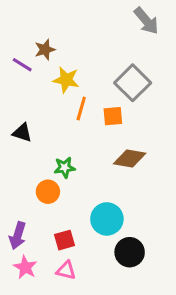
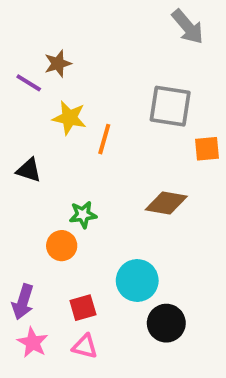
yellow star: (66, 80) -> (69, 118), moved
gray square: (133, 83) -> (170, 106), turned -36
orange square: (113, 116) -> (207, 149), moved

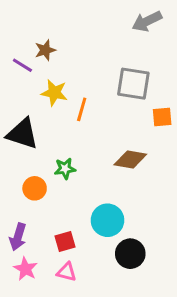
gray arrow: (188, 27) -> (147, 21), turned 104
black triangle: (29, 170) -> (22, 134), size x1.6
orange circle: (62, 246) -> (35, 188), moved

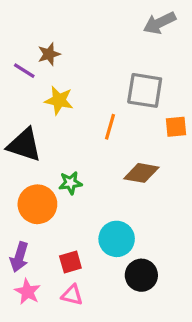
orange line: (82, 109) -> (110, 127), moved
orange circle: (35, 188) -> (37, 204), size x1.5

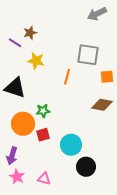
brown diamond: (141, 173) -> (102, 105), moved
red square: (70, 262) -> (43, 135), moved

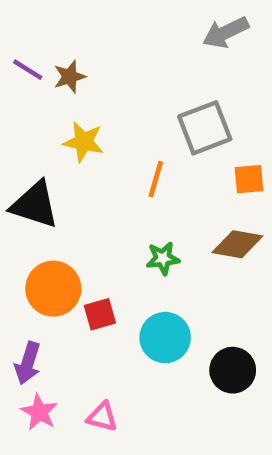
purple line: (15, 43) -> (28, 70), moved
gray square: (88, 55) -> (205, 128), turned -30
green star: (43, 111) -> (163, 258), moved
black circle: (86, 167) -> (233, 370), moved

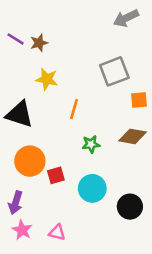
orange line: (156, 179) -> (74, 109), moved

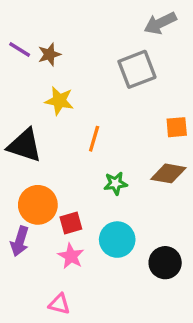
gray square: (114, 71) -> (137, 69), moved
purple arrow: (16, 203) -> (20, 241), moved
pink star: (22, 230) -> (71, 256), moved
pink triangle: (57, 233) -> (59, 304), moved

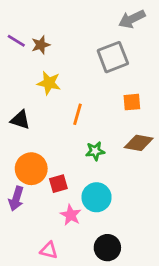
orange square: (177, 127) -> (132, 102), moved
black triangle: (25, 145) -> (20, 120), size x0.7
pink star: (71, 256) -> (71, 215), moved
black circle: (165, 263) -> (107, 248), moved

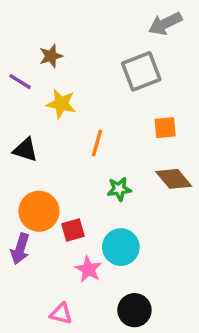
purple line: (16, 41) -> (20, 82), moved
brown diamond: (139, 143) -> (174, 179), turned 40

